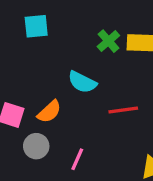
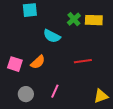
cyan semicircle: (82, 82) -> (52, 36), moved
gray circle: (36, 146) -> (26, 94), moved

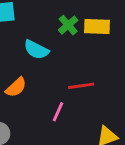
pink line: (55, 91) -> (58, 112), moved

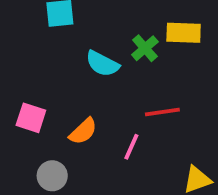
green cross: (68, 25) -> (145, 48), moved
orange semicircle: (16, 87) -> (83, 131), moved

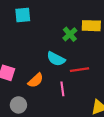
cyan semicircle: (102, 64) -> (56, 59), moved
pink line: (131, 147) -> (62, 89), turned -32

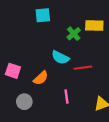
cyan square: (23, 15) -> (43, 15), moved
pink line: (62, 89) -> (67, 97), moved

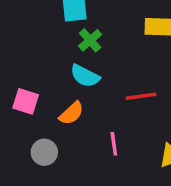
green cross: (74, 34) -> (90, 40), moved
cyan semicircle: (60, 57) -> (85, 76), moved

